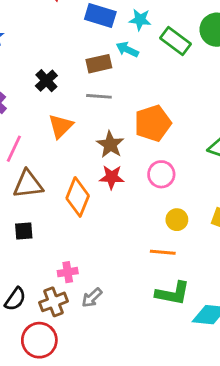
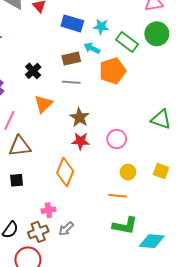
orange pentagon: (153, 123) -> (112, 71), moved
orange diamond: (78, 197) -> (65, 172), moved

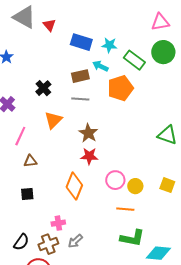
pink circle: (117, 139) -> (115, 180), moved
brown triangle: (20, 146) -> (30, 161), size x0.6

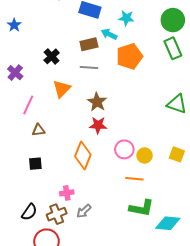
cyan star: (109, 45) -> (126, 18), moved
green rectangle: (134, 60) -> (173, 48), moved, turned 30

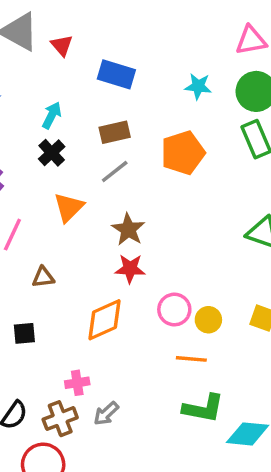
cyan star: (126, 18) -> (198, 86), moved
cyan arrow: (109, 34) -> (52, 115), moved, turned 91
gray line: (89, 68) -> (115, 172), turned -42
brown triangle: (38, 130) -> (43, 277), moved
orange diamond: (83, 155) -> (104, 320), turned 44

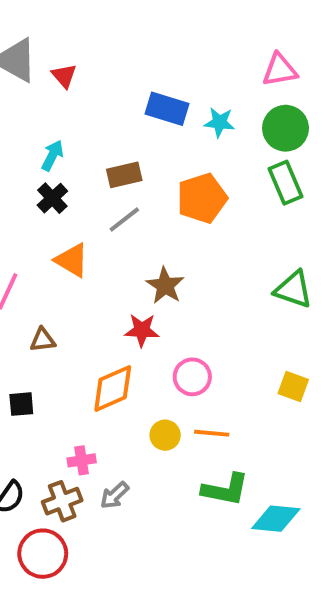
blue rectangle: (116, 74) -> (167, 109), moved
orange triangle: (69, 207) -> (72, 260), turned -44
brown star: (128, 229) -> (165, 286), moved
yellow circle: (208, 320) -> (165, 435), moved

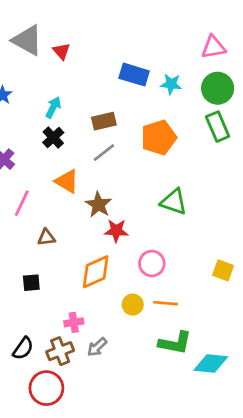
brown star: (165, 286) -> (98, 205), moved
green triangle: (293, 289) -> (174, 202), moved

